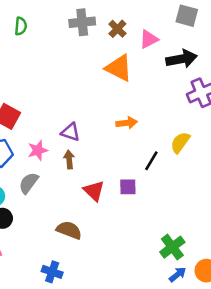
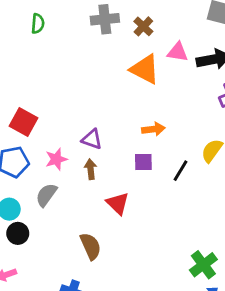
pink triangle: (149, 39) -> (178, 52), moved, turned 36
purple square: (128, 187) -> (143, 162), moved
brown semicircle: (69, 230) -> (91, 246), turned 45

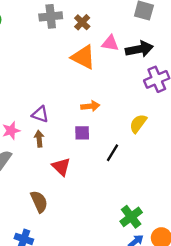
black line: (181, 171) -> (112, 153), moved

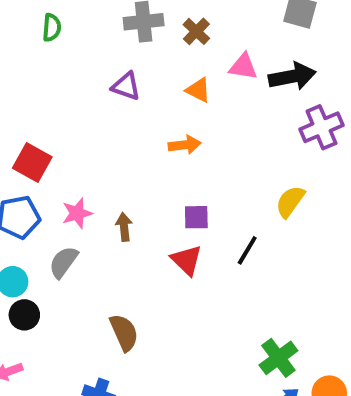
orange triangle: (83, 57) -> (198, 90), size x0.6
orange arrow: (90, 106) -> (185, 145), moved
purple triangle: (40, 114) -> (126, 86), moved
red triangle: (61, 167) -> (187, 260), moved

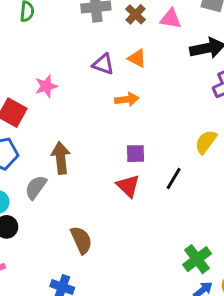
pink triangle: (243, 67) -> (171, 19), moved
purple triangle: (126, 86) -> (103, 64), moved
pink star: (77, 213) -> (46, 86), moved
brown arrow: (124, 227) -> (61, 158), moved, size x1.5

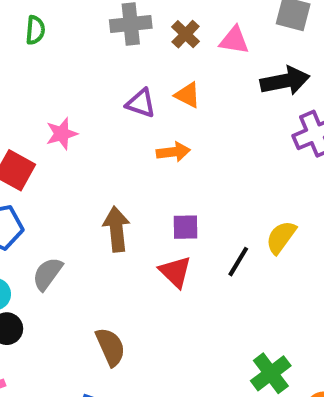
yellow semicircle: (206, 142) -> (281, 237), moved
brown arrow: (61, 158) -> (116, 229), moved

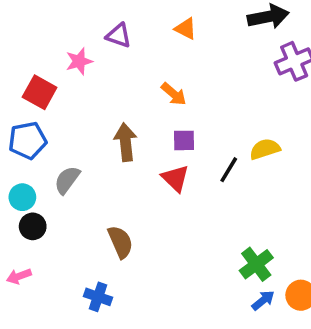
purple triangle: (141, 103) -> (119, 36), moved
orange arrow: (173, 152) -> (174, 94), moved, turned 48
yellow semicircle: (281, 237) -> (265, 149), turned 36

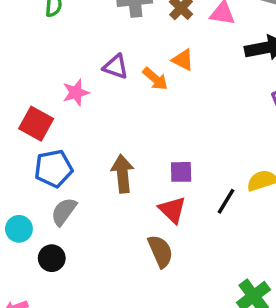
orange arrow: (174, 94) -> (155, 79), moved
blue pentagon: (28, 140) -> (53, 168), moved
black circle: (33, 226) -> (52, 258), moved
brown semicircle: (120, 242) -> (160, 251), moved

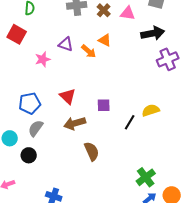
red square: (36, 124) -> (17, 34), moved
brown arrow: (122, 174) -> (75, 123), moved, turned -100
red triangle: (172, 210) -> (68, 96), moved

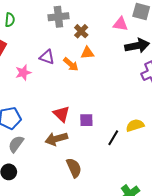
brown cross: (104, 10) -> (81, 31), moved
pink triangle: (128, 13) -> (120, 24), moved
orange triangle: (105, 40) -> (87, 53), turned -32
red triangle: (68, 96) -> (62, 114), moved

